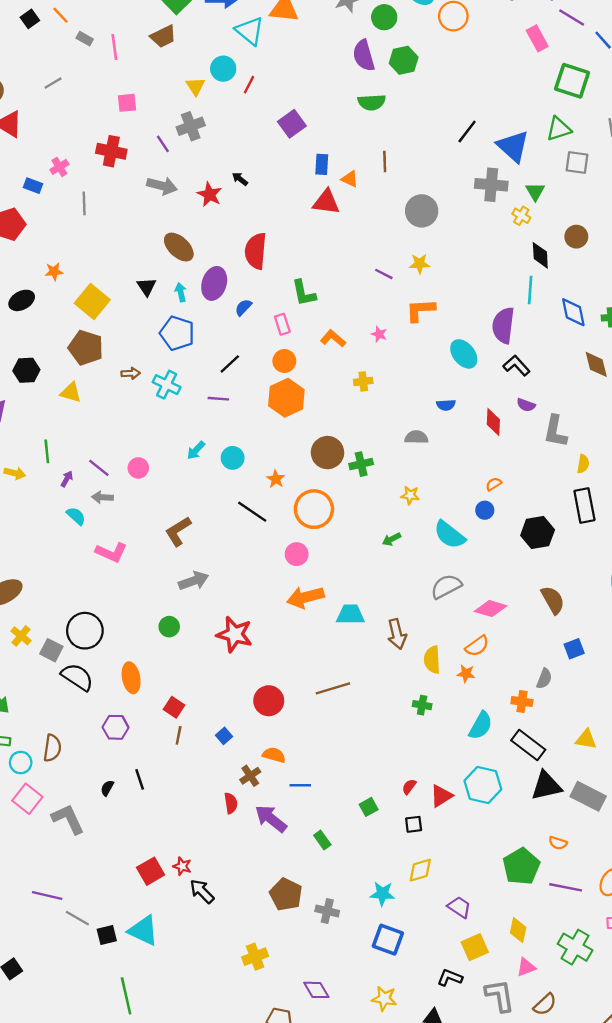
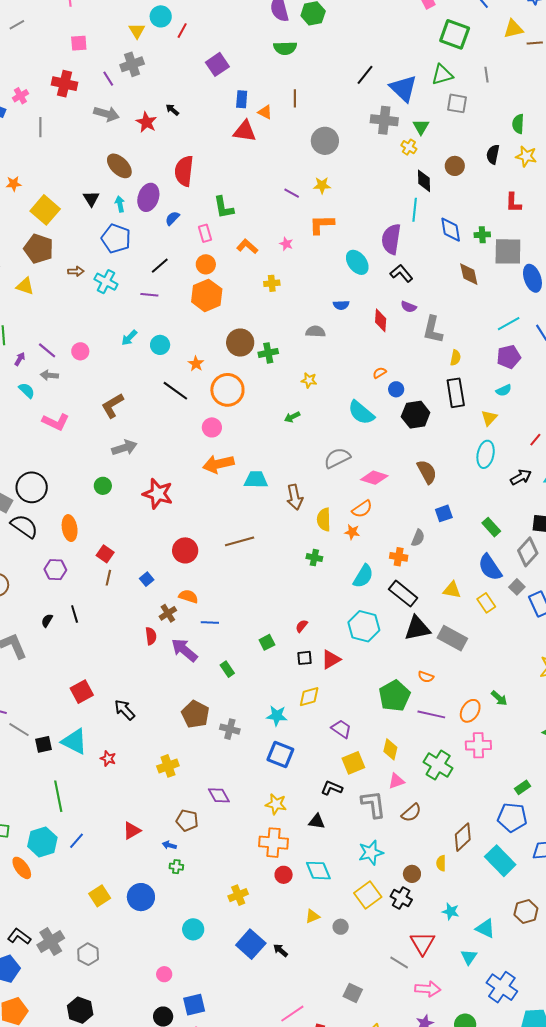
blue circle: (485, 510) -> (396, 389), moved
cyan semicircle: (449, 535) -> (361, 413), moved
red triangle: (441, 796) -> (331, 659), moved
red star: (182, 866) -> (108, 758), moved

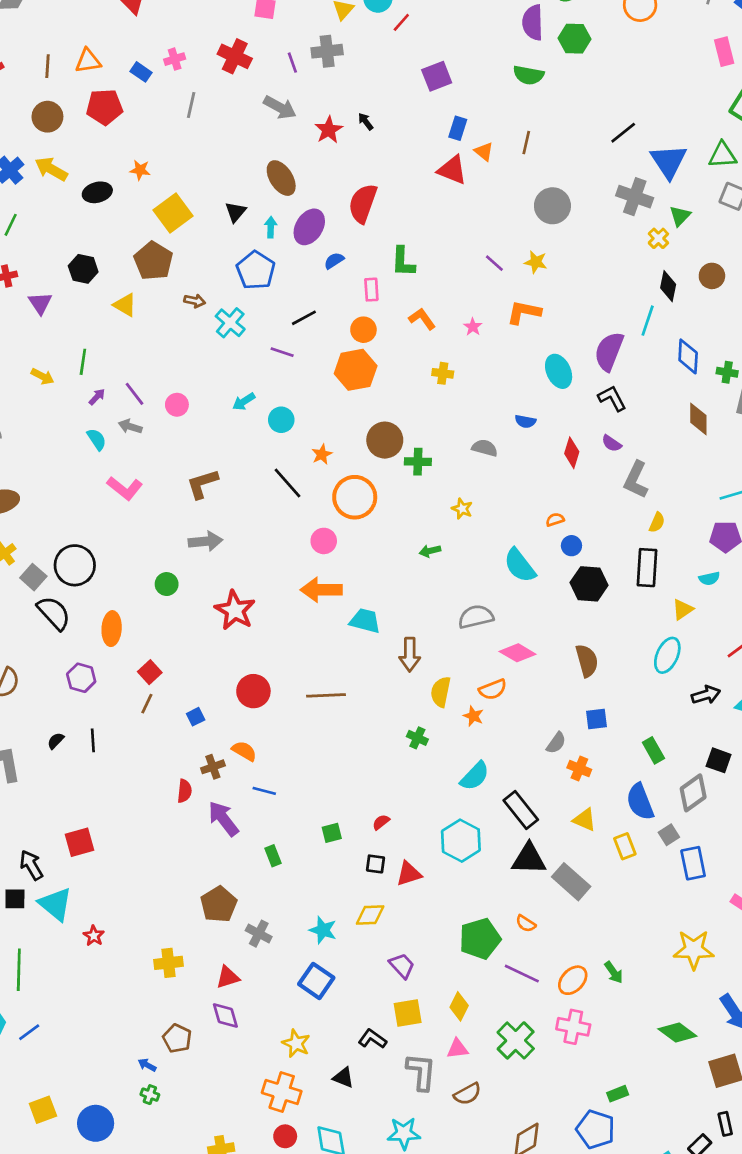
orange cross: (399, 557) -> (579, 769), moved
black arrow: (125, 710) -> (31, 865), moved
red triangle: (132, 831) -> (228, 977), moved

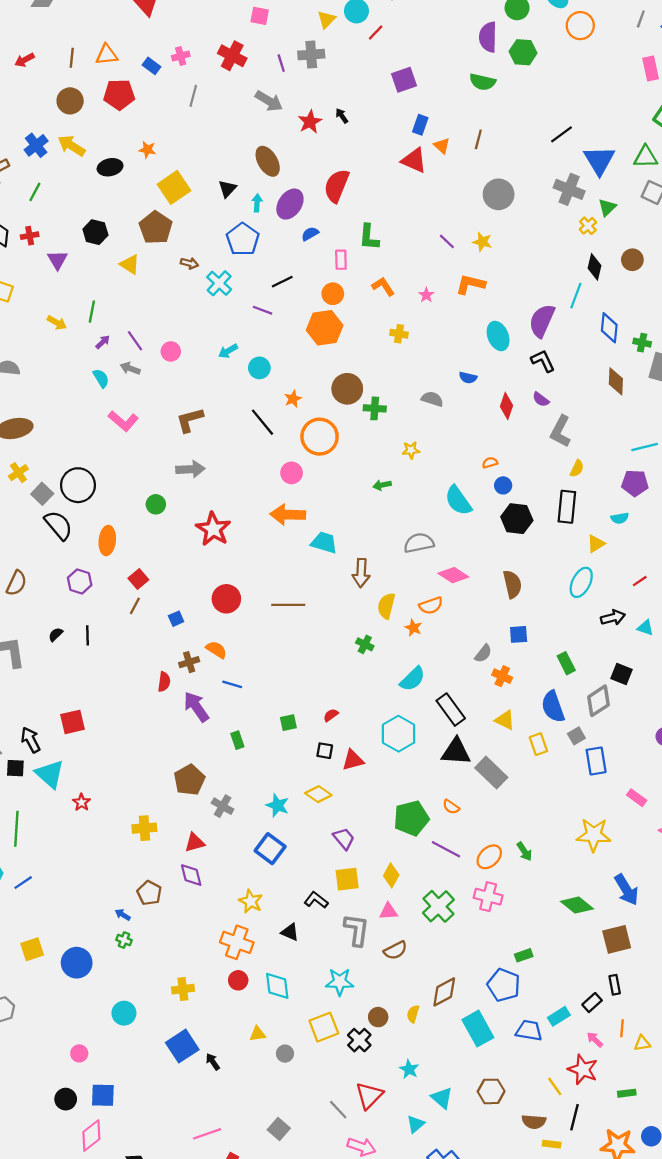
yellow star: (462, 509) -> (411, 450), turned -30
yellow diamond: (370, 915) -> (318, 794), turned 35

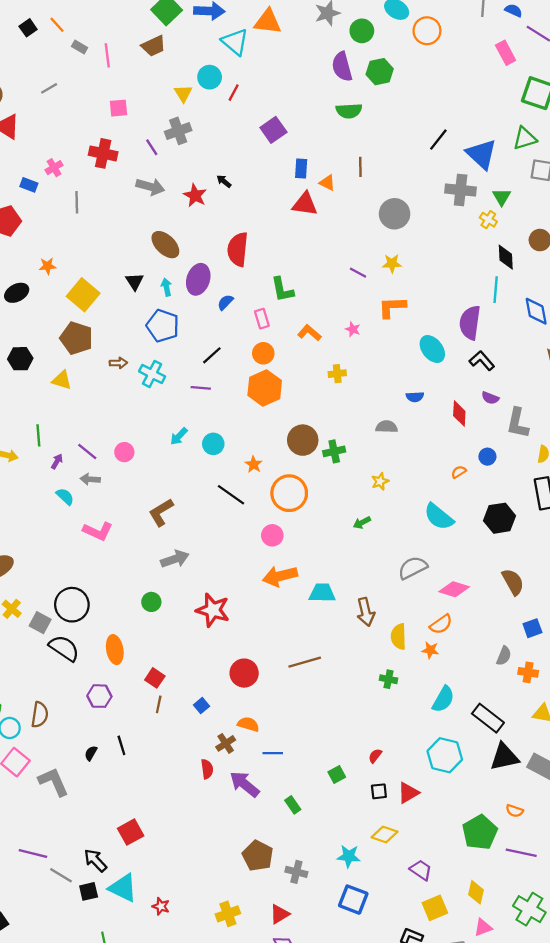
blue circle: (503, 485) -> (487, 457), moved

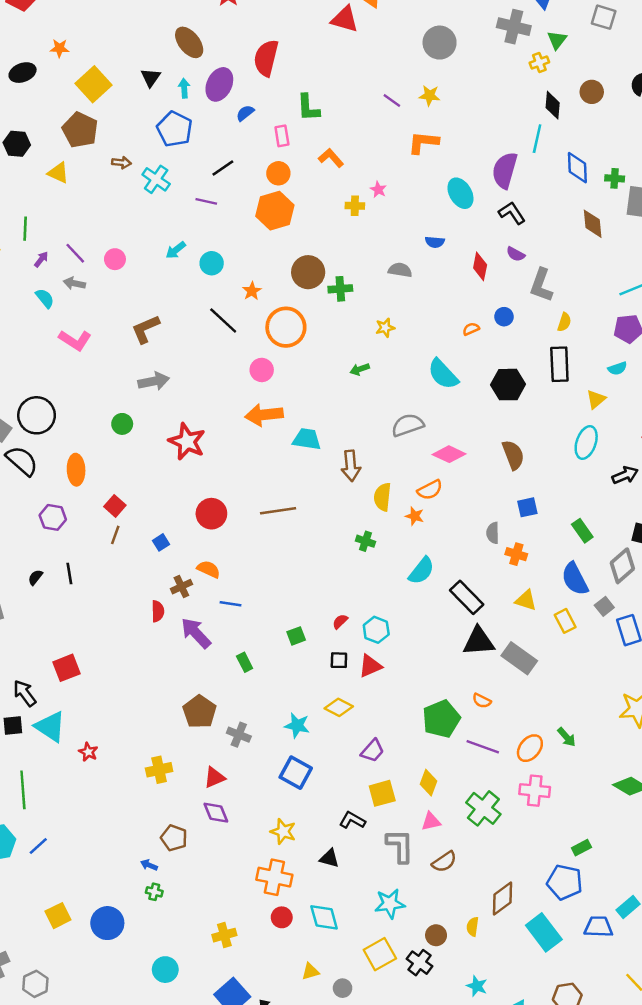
yellow cross: (488, 220) -> (539, 62), turned 30
pink star: (353, 329) -> (378, 190), moved
gray semicircle: (504, 656) -> (493, 533), turned 150
cyan hexagon: (445, 755) -> (376, 630), moved, size x0.7
purple trapezoid: (421, 870) -> (373, 751), turned 90

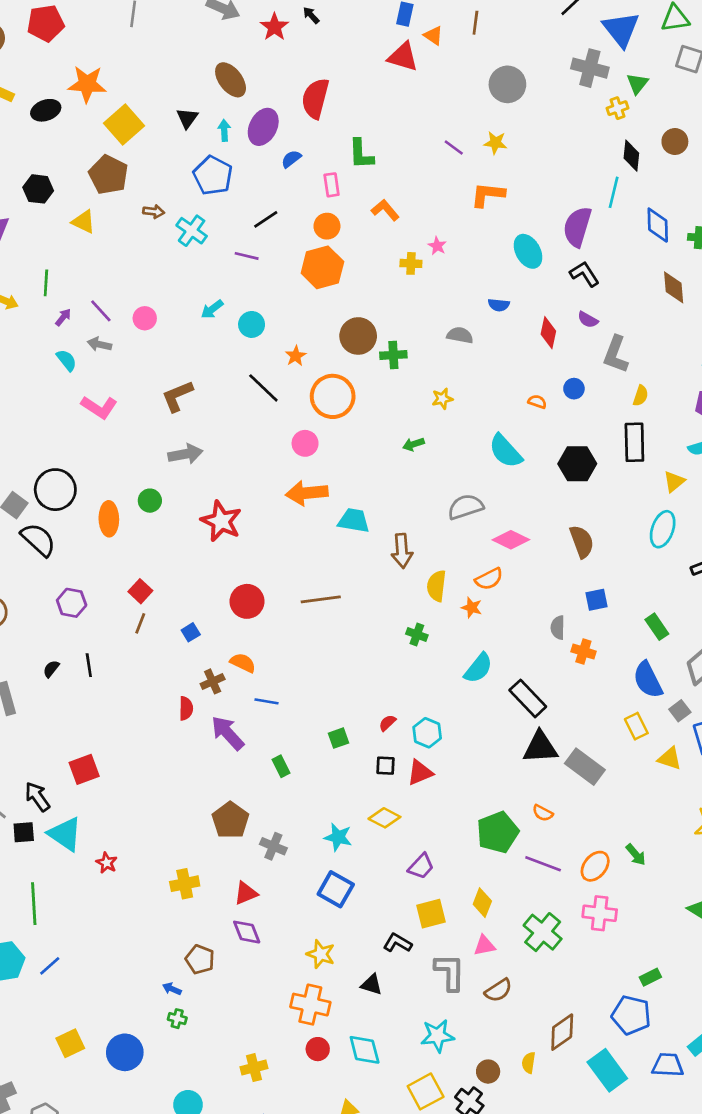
orange star: (60, 48) -> (87, 84), size x1.8
orange semicircle: (471, 329) -> (537, 402), turned 42
orange ellipse: (76, 470) -> (109, 519), moved
yellow triangle: (526, 600) -> (670, 758), moved

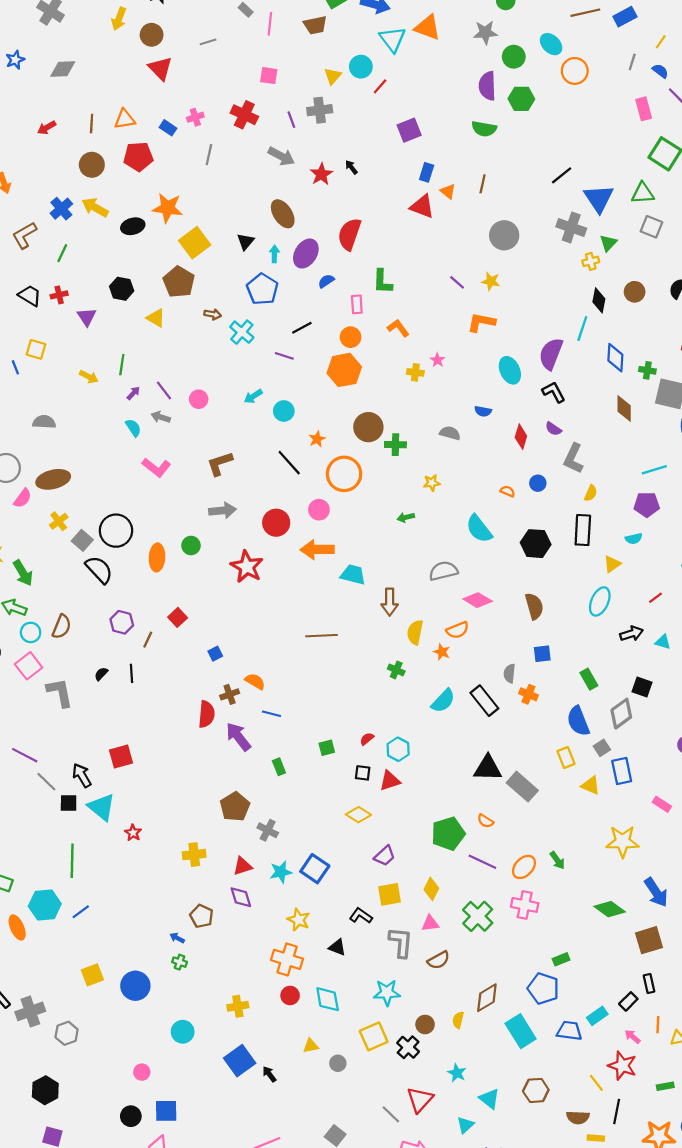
red circle: (247, 601) -> (276, 523), moved
brown line: (140, 623) -> (148, 640), moved
black rectangle: (528, 698) -> (484, 701), moved
red semicircle: (186, 708) -> (207, 714), size x1.4
cyan star: (338, 837) -> (281, 872), moved, turned -30

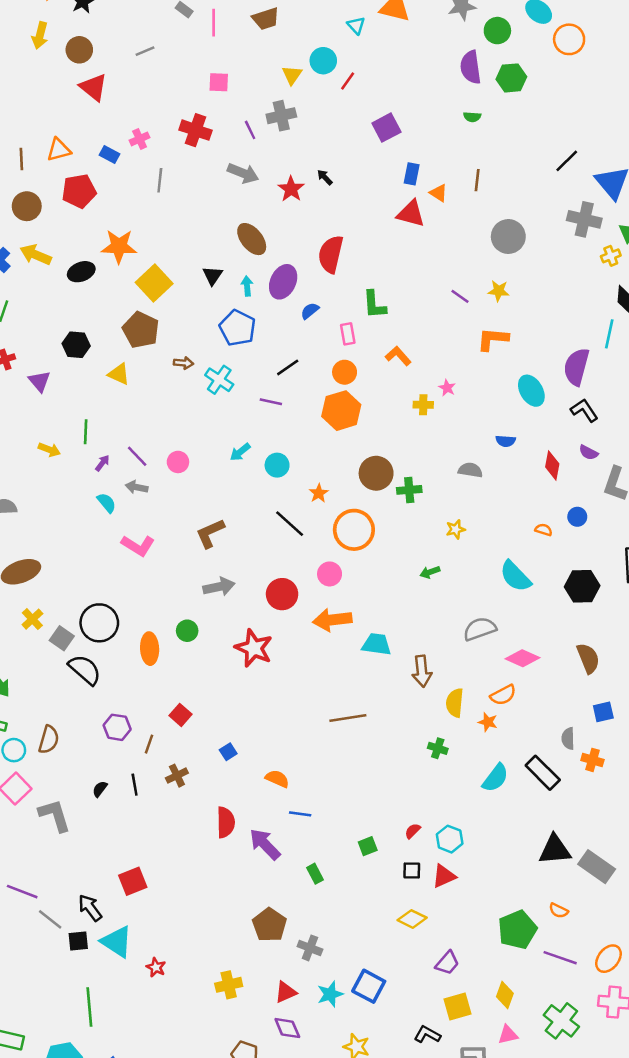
cyan triangle: (392, 39) -> (356, 25), size x0.6
green semicircle: (484, 129) -> (472, 117), size x0.6
brown cross: (230, 694) -> (177, 776), moved

